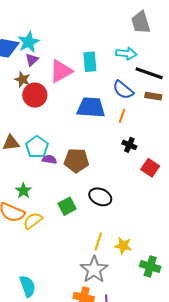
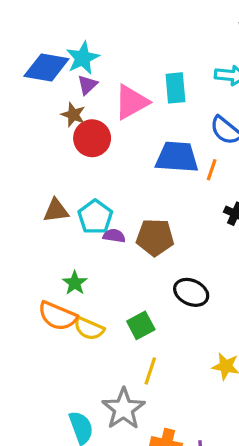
orange line: (122, 116) -> (212, 170), moved
green square: (67, 206) -> (141, 325), moved
yellow semicircle: (33, 221) -> (89, 329), turned -120
yellow line: (98, 242) -> (150, 371), moved
gray star: (94, 270) -> (124, 409), moved

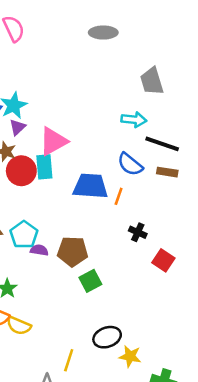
cyan rectangle: (175, 88) -> (44, 167), moved
black ellipse: (191, 292) -> (107, 337), moved, turned -44
green square: (141, 325) -> (90, 281), moved

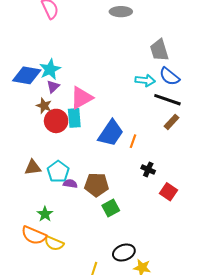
blue semicircle: (130, 164) -> (169, 76), moved
brown rectangle: (167, 172) -> (171, 122), turned -56
blue trapezoid: (90, 186) -> (111, 133), turned 120

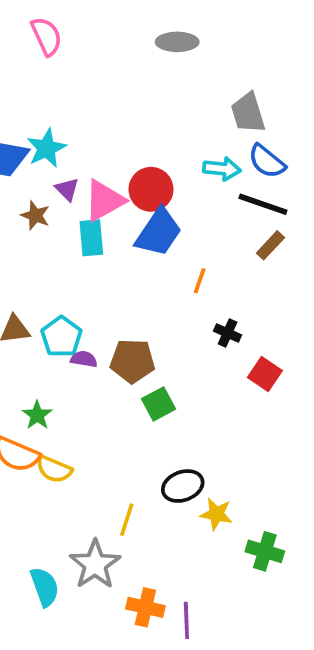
purple triangle: (53, 87) -> (67, 189), moved, turned -32
red circle: (56, 121) -> (151, 189), moved
blue trapezoid: (111, 133) -> (158, 232), moved

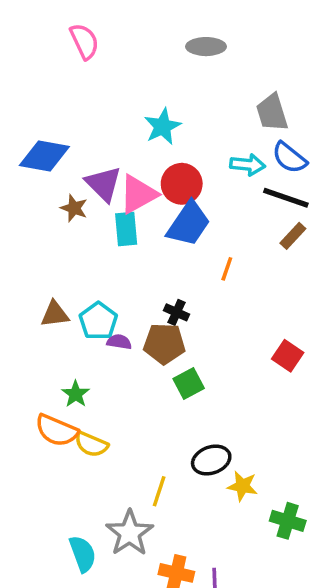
cyan star: (47, 148) -> (163, 126), moved
purple triangle: (67, 189) -> (103, 184), size x1.6
black cross: (228, 333) -> (176, 312), moved

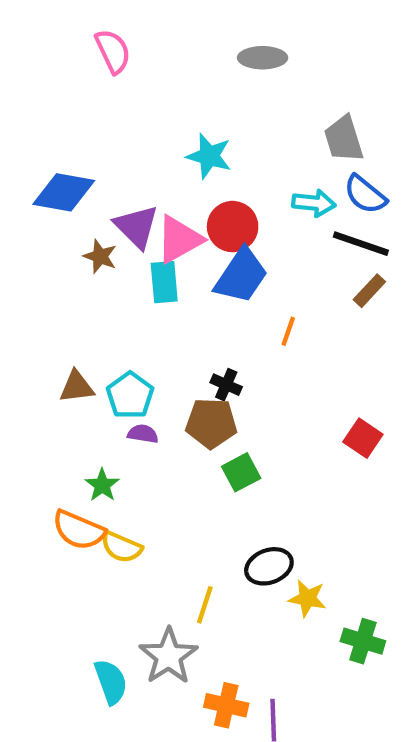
cyan star: (163, 126) -> (209, 156), turned -30
purple semicircle: (119, 342) -> (143, 434), moved

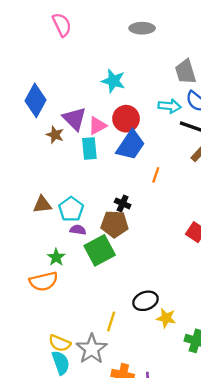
blue diamond: (64, 192) -> (36, 100), turned -72
pink triangle: (179, 239) -> (97, 126), size x0.7
green square: (241, 472) -> (100, 250), moved, size x1.5
orange semicircle: (79, 530) -> (44, 281), turned -36
yellow semicircle: (121, 547) -> (60, 343), moved

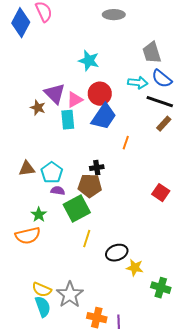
blue diamond: (36, 100) -> (21, 23), moved
black cross: (123, 203) -> (97, 168), turned -32
yellow line: (111, 321) -> (87, 239), moved

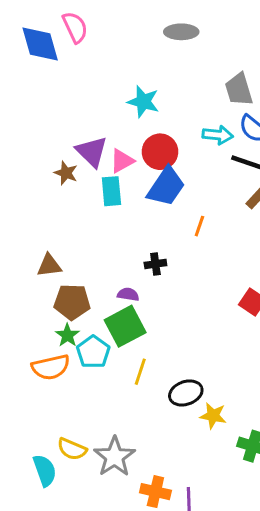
blue diamond: (21, 23) -> (40, 44), turned -44
cyan pentagon: (52, 173) -> (93, 352), moved
brown pentagon: (90, 186) -> (72, 302), moved
purple semicircle: (58, 191) -> (128, 294), moved
cyan semicircle: (43, 307) -> (45, 470), moved

